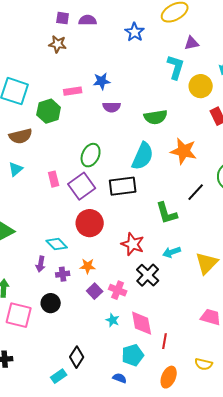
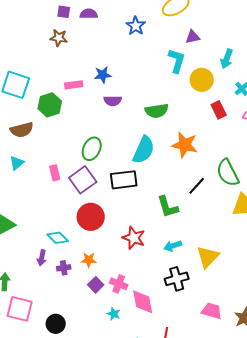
black cross: (148, 275) -> (177, 279), moved, turned 30
black circle: (51, 303) -> (56, 324), moved
pink diamond: (142, 323) -> (143, 302), moved

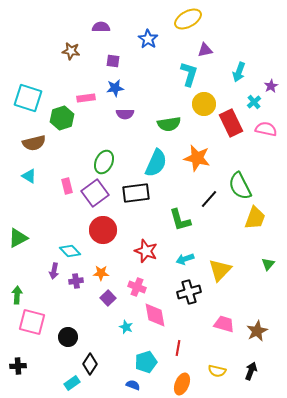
purple square: (64, 12) -> (113, 61), moved
yellow circle: (202, 80) -> (204, 104), moved
red rectangle: (219, 110) -> (231, 123), size x1.5
cyan triangle: (17, 163) -> (29, 176), turned -49
pink cross: (119, 284) -> (137, 287), moved

